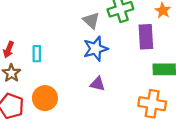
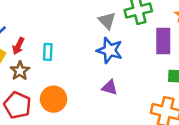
blue star: (96, 49) -> (110, 50), turned 30

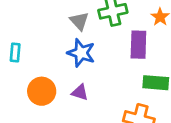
orange circle: (54, 99) -> (42, 91), moved

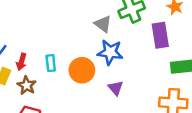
orange circle: (42, 91) -> (82, 70), moved
purple triangle: (80, 92) -> (116, 88), turned 42

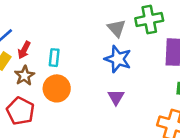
orange circle: (82, 70) -> (57, 88), moved

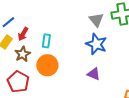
purple triangle: (116, 97) -> (94, 74), turned -40

